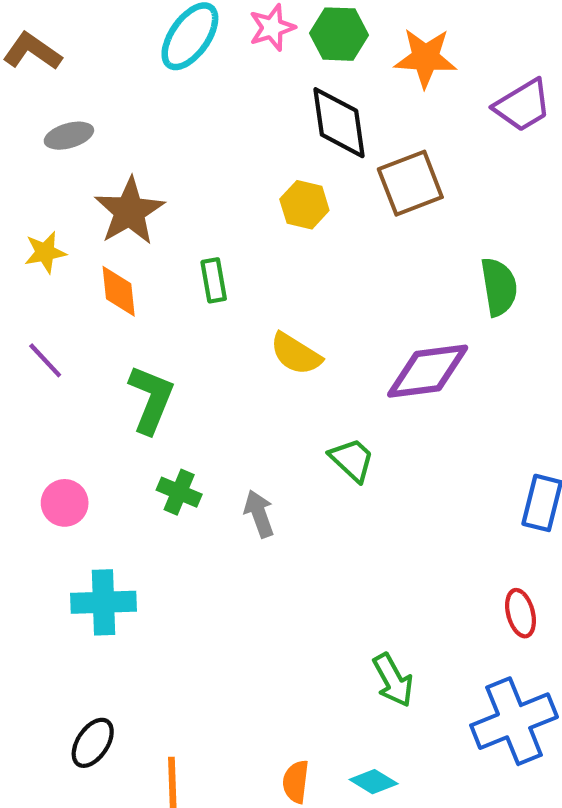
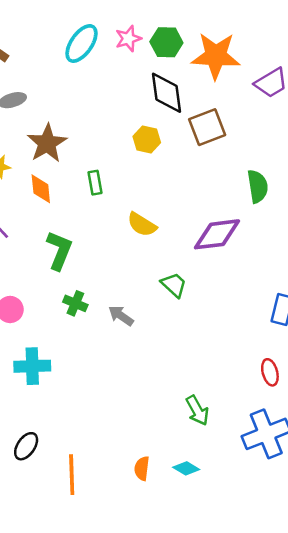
orange star: (425, 58) -> (216, 56), size x1.4
gray arrow: (259, 514) -> (121, 316), turned -35

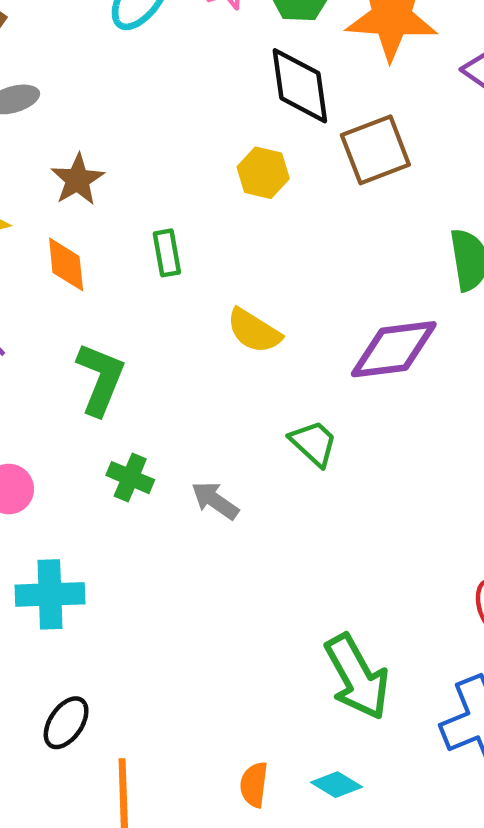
brown star: (47, 143) -> (78, 180), size x0.7
green arrow: (197, 410) -> (357, 677), size x1.5
black ellipse: (26, 446) -> (66, 723), moved

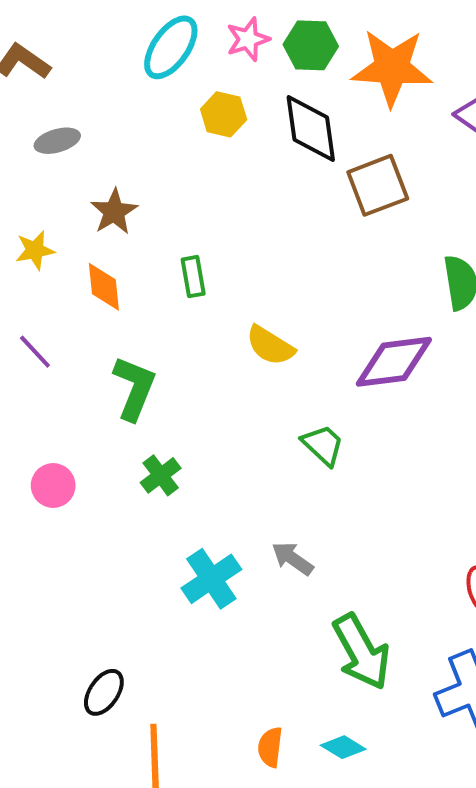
yellow hexagon: (263, 173) -> (224, 114), moved
green cross: (130, 478) -> (161, 475), turned 30
gray arrow: (215, 500) -> (292, 559), moved
cyan cross: (50, 594) -> (211, 579), moved, turned -32

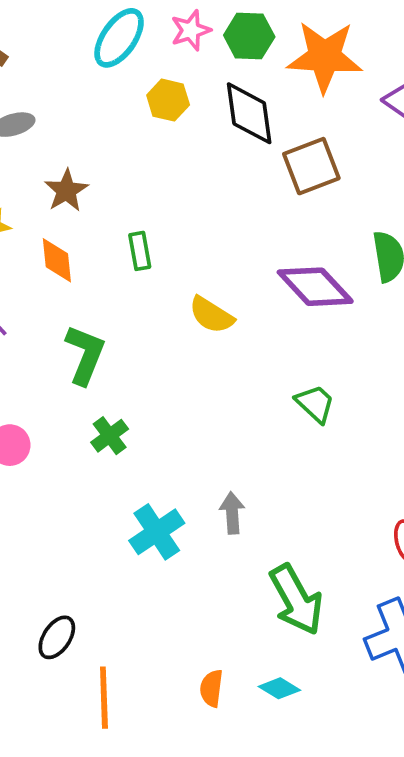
purple diamond: (394, 362) -> (315, 287), moved, turned 54
green trapezoid: (323, 445) -> (315, 404), moved
gray arrow: (292, 559) -> (232, 513), turned 51

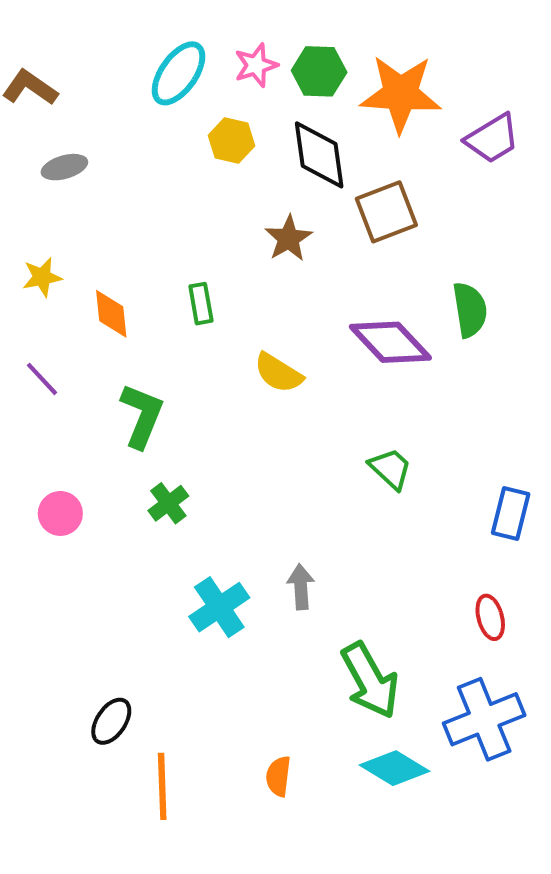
brown star: (66, 191) -> (289, 238), moved
cyan diamond: (279, 688) -> (394, 768), moved, size x1.5

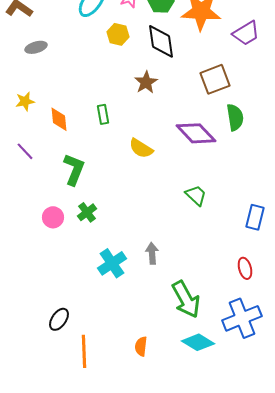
brown square: (386, 212) -> (215, 79), moved
pink circle: (60, 513) -> (53, 217), moved

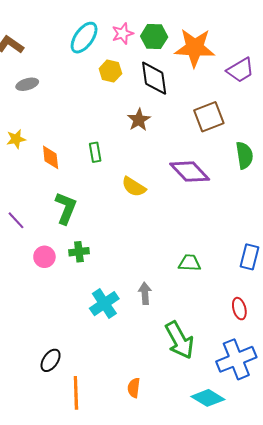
green semicircle: (235, 117) -> (244, 155), moved
purple line: (25, 151) -> (16, 220), moved
green trapezoid: (196, 195) -> (190, 263), moved, turned -40
green cross: (87, 212) -> (79, 252), turned 30
cyan diamond: (198, 342) -> (208, 398), moved

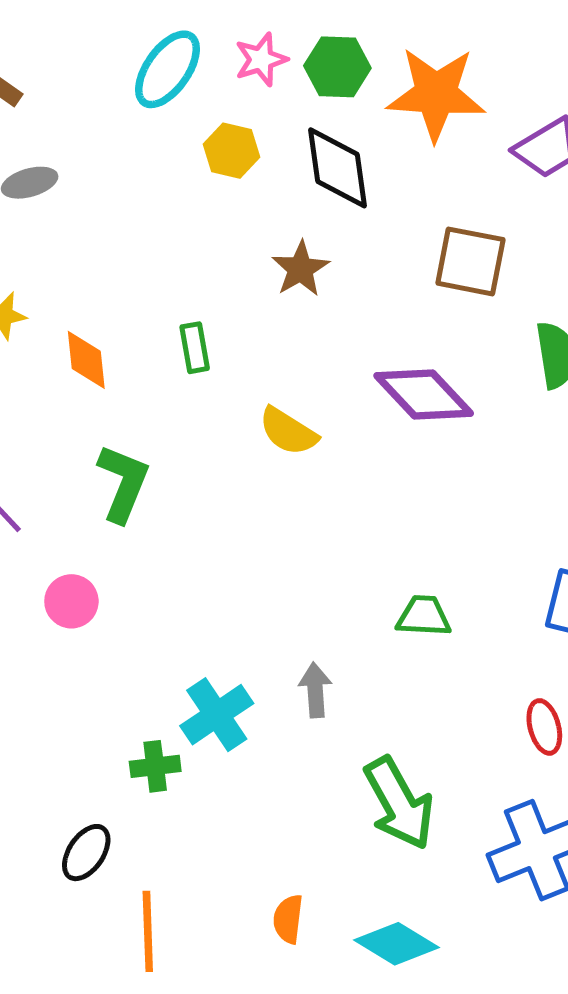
brown square: (209, 117) -> (470, 261), turned 32
green cross: (79, 252) -> (155, 766), moved
cyan diamond: (208, 398) -> (397, 944), moved

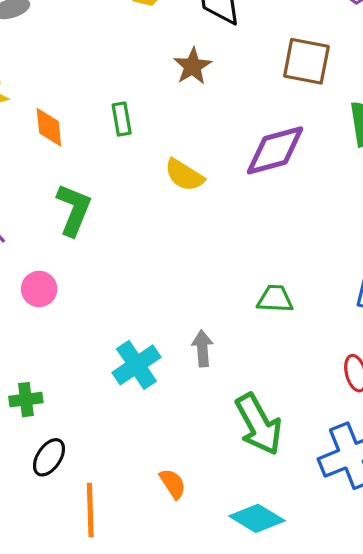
purple diamond: (424, 394) -> (275, 150), turned -62
green cross: (155, 766) -> (26, 400), moved
orange semicircle: (288, 919) -> (173, 484), moved, turned 140

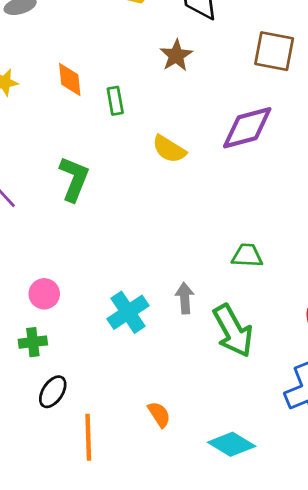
orange diamond: (49, 127) -> (70, 80), moved
pink circle: (39, 289) -> (44, 294), moved
green arrow: (259, 424) -> (233, 331), moved

